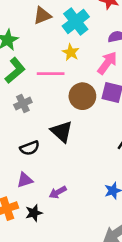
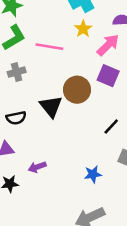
yellow star: (71, 52) -> (83, 29), moved
brown circle: (82, 96) -> (77, 90), moved

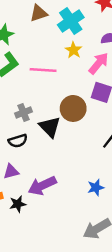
gray cross: (17, 72) -> (24, 112), moved
purple arrow: (37, 167) -> (42, 186), size x1.6

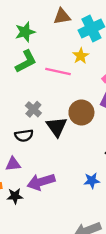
yellow star: (74, 50) -> (81, 56), moved
gray cross: (24, 112) -> (33, 109), turned -35
blue star: (96, 187) -> (92, 181), moved

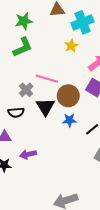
pink line: (58, 71) -> (47, 79), moved
blue star: (92, 181) -> (69, 120), moved
purple arrow: (41, 182) -> (28, 154), size x0.7

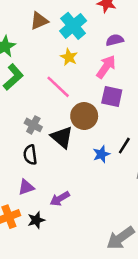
pink line: (47, 79) -> (58, 87), moved, turned 45
black semicircle: (16, 112) -> (30, 155), turned 105
blue star: (69, 120) -> (101, 154), moved

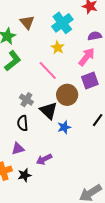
brown triangle: (39, 21) -> (27, 22), moved, turned -49
purple square: (112, 97) -> (90, 81), turned -36
blue star: (101, 154) -> (64, 127), moved

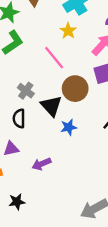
black star: (24, 175) -> (17, 202), moved

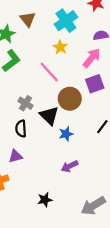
purple arrow: (41, 164) -> (69, 166), moved
black star: (17, 202) -> (45, 200), moved

